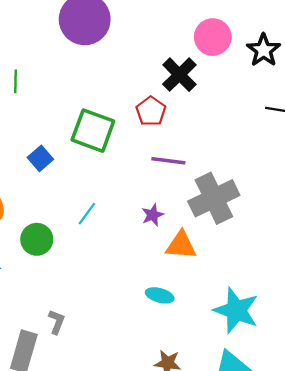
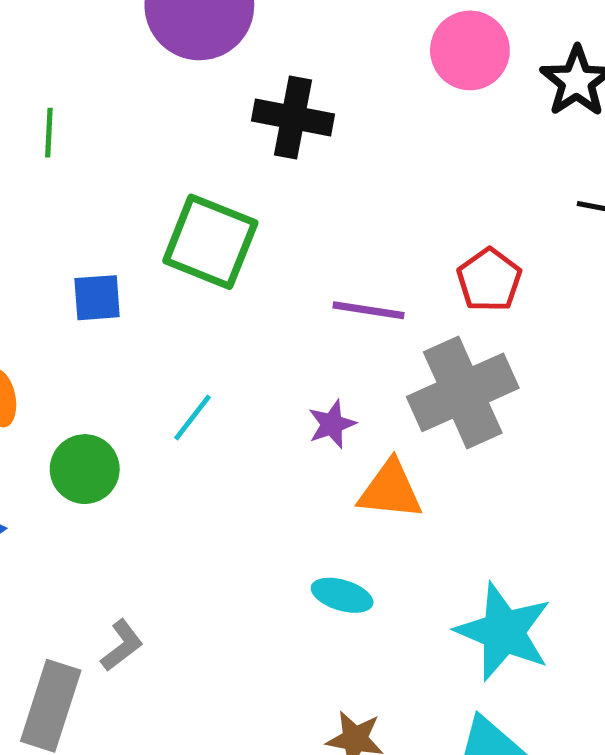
black cross: (179, 75) -> (293, 118), moved, turned -36
red pentagon: (151, 111) -> (489, 280), moved
blue square: (40, 158) -> (97, 298), turned 35
gray L-shape: (57, 322) -> (122, 645), turned 30

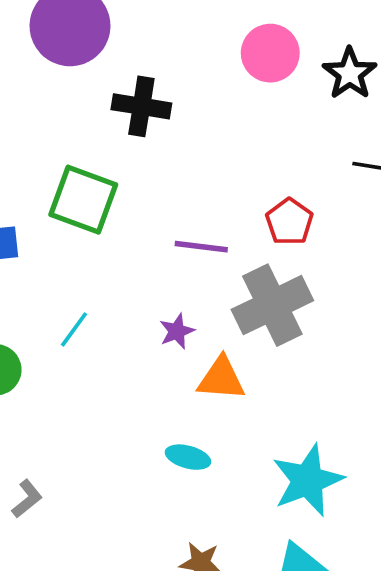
cyan star: (503, 632) -> (308, 480), turned 30

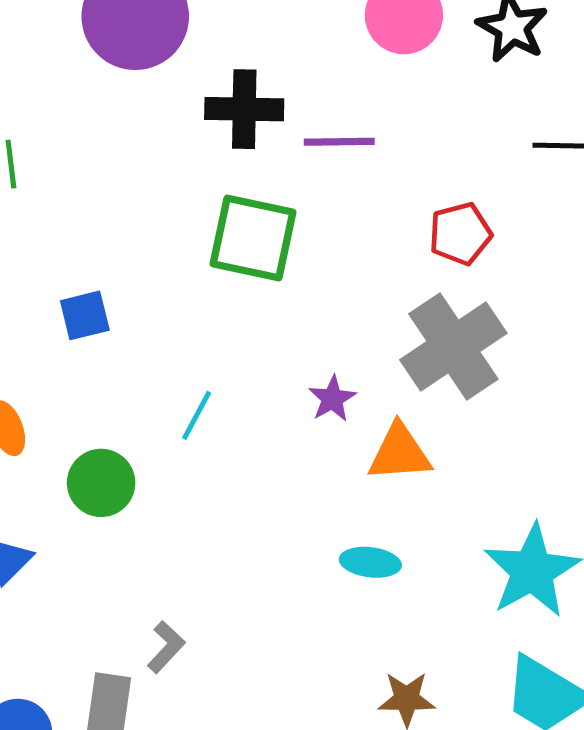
green square: (83, 200) -> (253, 238), moved
red pentagon: (289, 222) -> (460, 234), turned 30
purple line: (201, 247) -> (339, 142), moved

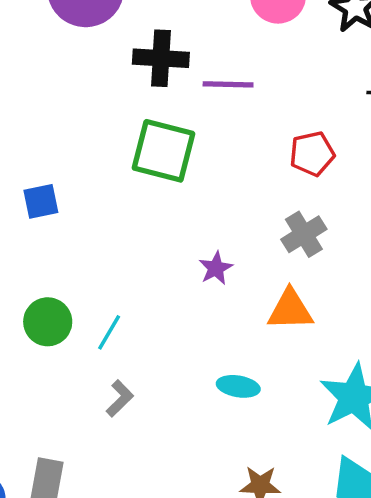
gray cross: (453, 346) -> (304, 234), size x0.6
cyan line: (197, 415) -> (109, 332), moved
orange triangle: (400, 453) -> (290, 310), moved
gray L-shape: (166, 647) -> (120, 398), moved

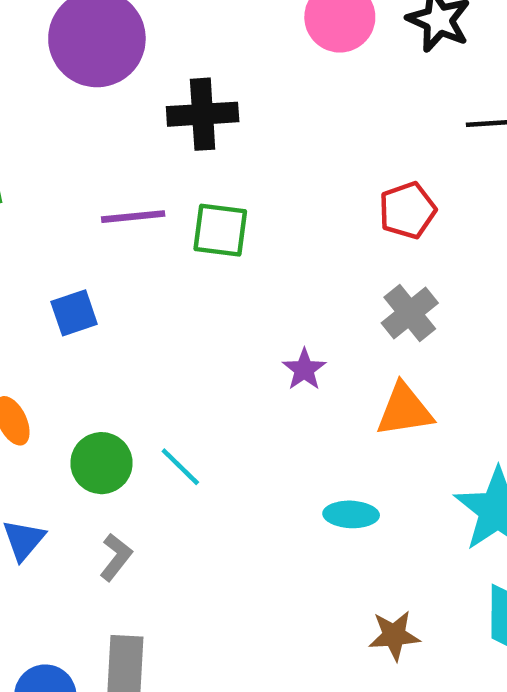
purple line: (228, 84) -> (133, 217), moved
green square: (163, 151) -> (220, 230), size x0.7
cyan line: (109, 332) -> (180, 467), turned -69
gray L-shape: (120, 398) -> (116, 557), moved

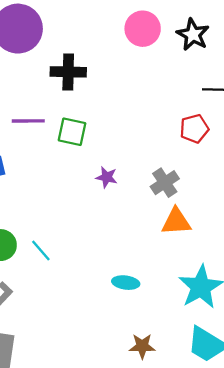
red pentagon: (407, 210) -> (194, 129), moved
purple star: (304, 369) -> (107, 177), moved, turned -30
orange triangle: (404, 410) -> (176, 222), moved

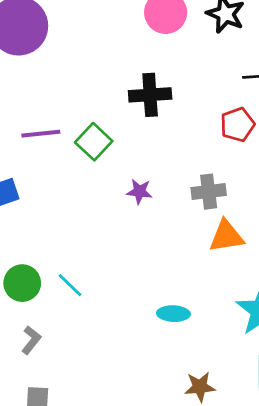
black cross: (68, 72) -> (150, 95), moved
green square: (72, 132) -> (94, 142), turned 36
gray cross: (165, 183) -> (209, 192), turned 32

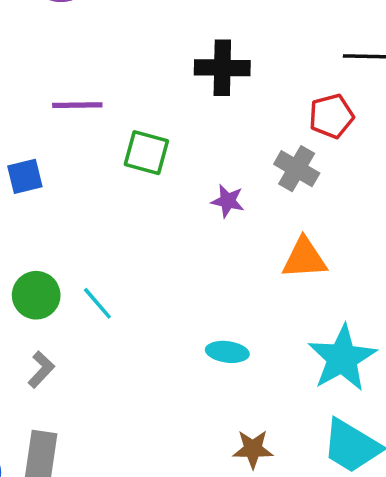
green square: (94, 142) -> (146, 153), moved, turned -33
purple star: (139, 191) -> (228, 201), moved
gray cross: (209, 192) -> (297, 169), moved, turned 32

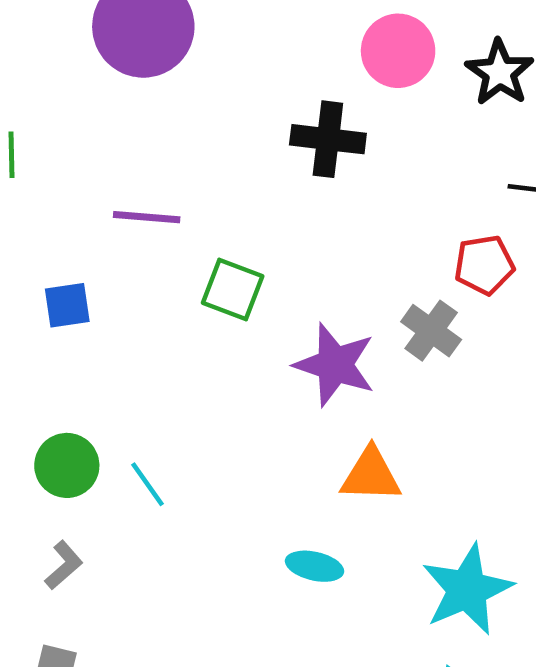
black cross: (222, 68) -> (328, 139), moved
purple star: (228, 201) -> (335, 365), size x1.8
orange triangle: (304, 258) -> (371, 475), moved

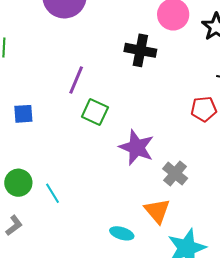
purple line: (147, 217) -> (76, 80), moved, turned -76
gray cross: (431, 331) -> (175, 173), moved
orange triangle: (371, 475) -> (157, 211), moved, turned 44

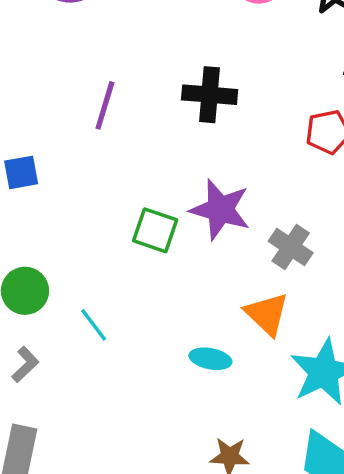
black cross: (140, 50) -> (210, 95), moved
green square: (95, 112) -> (155, 230), moved
cyan line: (52, 193) -> (94, 325), moved

